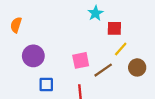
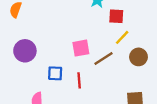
purple circle: (33, 56) -> (25, 51), moved
blue square: (46, 85) -> (55, 73), moved

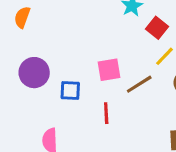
red square: (116, 16) -> (157, 28), turned 35
blue square: (55, 73) -> (70, 91), moved

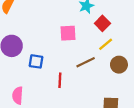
pink square: (109, 70) -> (68, 33), moved

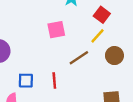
red square: (102, 23) -> (102, 15), moved
blue square: (36, 61) -> (26, 81), moved

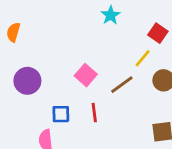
red square: (102, 15) -> (158, 33), moved
pink square: (56, 30) -> (86, 75), moved, turned -36

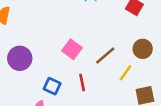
yellow line: (143, 58) -> (126, 73), moved
blue square: (61, 114) -> (52, 86), turned 30

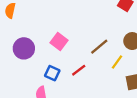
pink square: (72, 49) -> (59, 42), moved
red line: (82, 83) -> (79, 70), turned 64

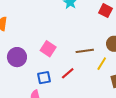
brown line: (99, 47) -> (85, 51), turned 36
blue square: (52, 73) -> (44, 78), turned -32

